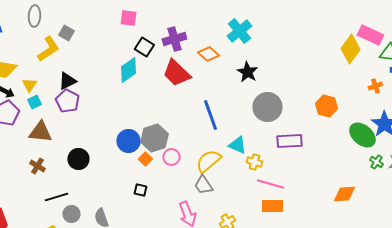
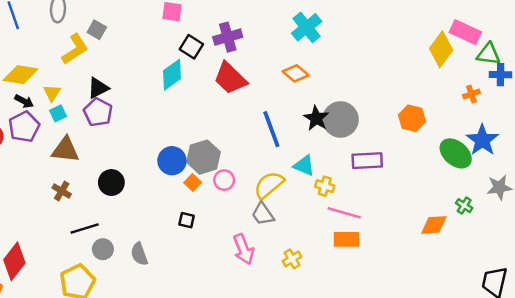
orange diamond: (208, 54) -> (296, 73), moved
black star: (247, 72) -> (316, 118), moved
green cross: (376, 162) -> (464, 206), moved

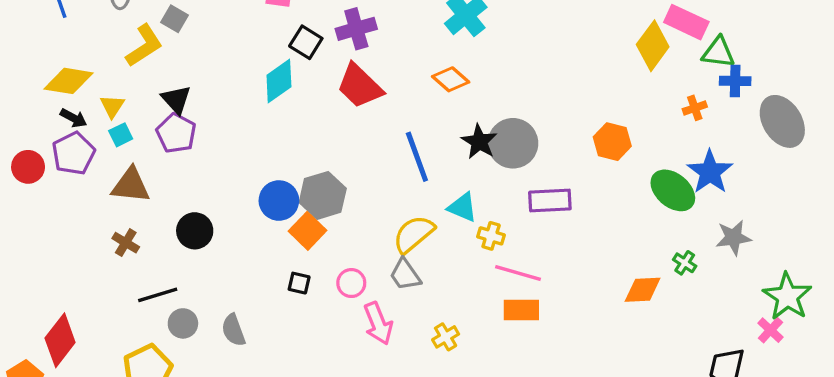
black triangle: (98, 88) -> (176, 100), turned -45
pink circle: (224, 180) -> (351, 283), moved
orange square: (193, 183) -> (308, 231), size x1.5

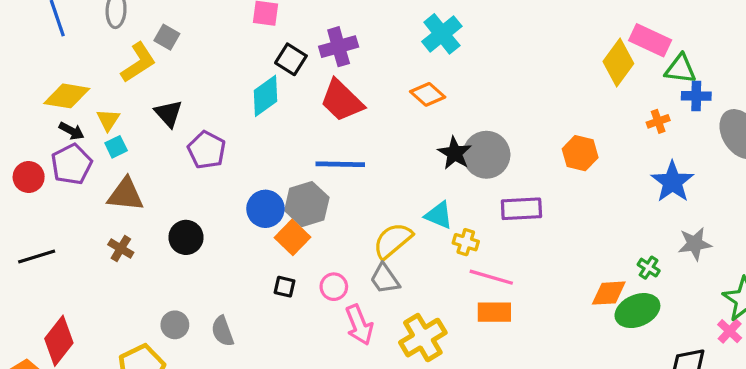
purple pentagon: (176, 133) -> (207, 150), moved
blue line: (417, 157) -> (340, 164), moved, turned -69
green ellipse: (673, 190) -> (637, 311), moved, turned -63
black line: (158, 295) -> (37, 256), moved
yellow cross: (446, 337) -> (423, 338), size x1.8

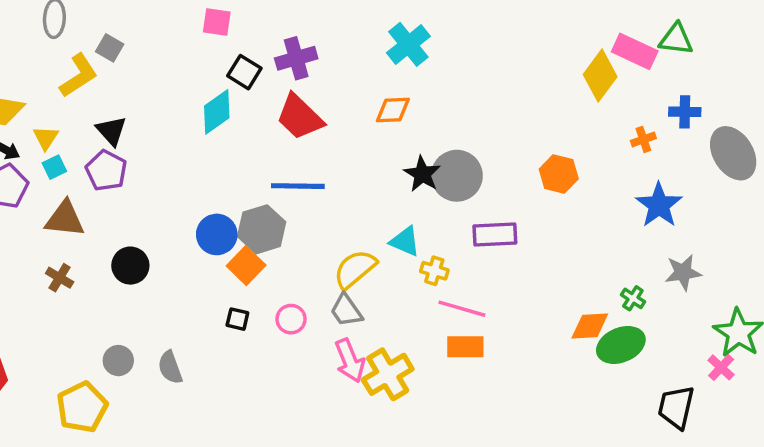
green triangle: (680, 69) -> (676, 39), moved
orange diamond: (428, 94) -> (393, 110), turned -44
purple pentagon: (207, 150) -> (106, 171), moved
pink arrow: (359, 325) -> (350, 361), moved

